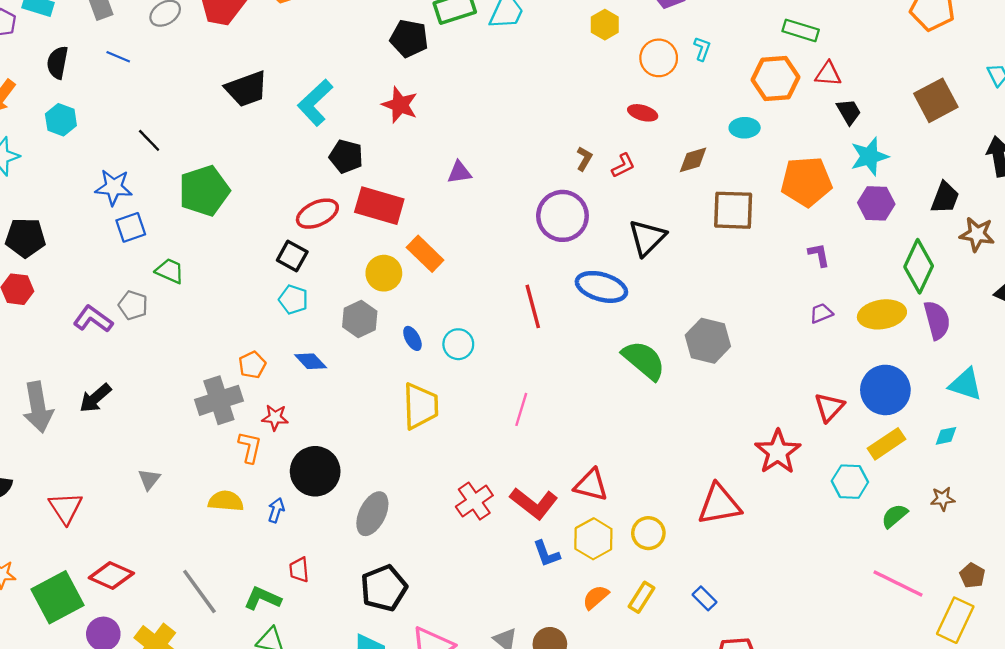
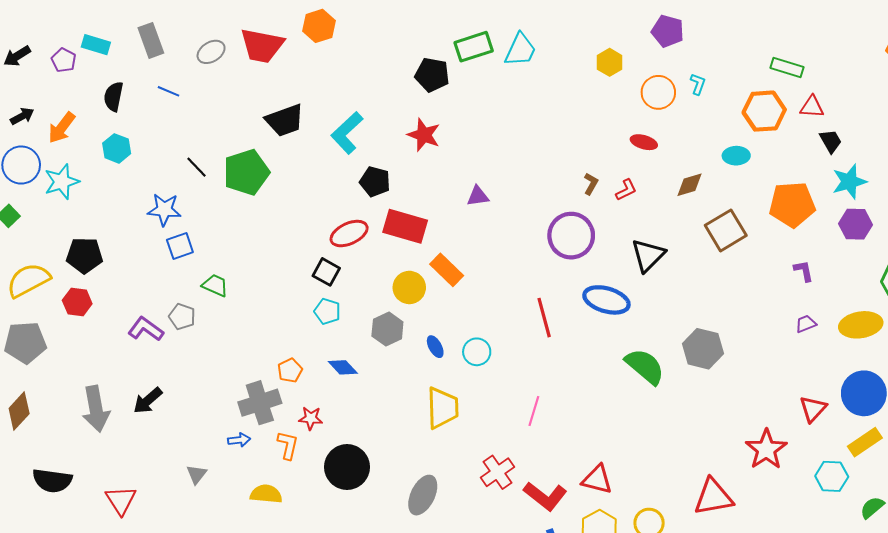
green pentagon: (204, 191) -> (246, 172), moved
brown square: (733, 210) -> (726, 230), turned -33
red cross: (474, 501) -> (497, 472), moved
blue arrow: (276, 510) -> (239, 440), moved, turned 65
gray ellipse: (372, 514) -> (423, 495), moved

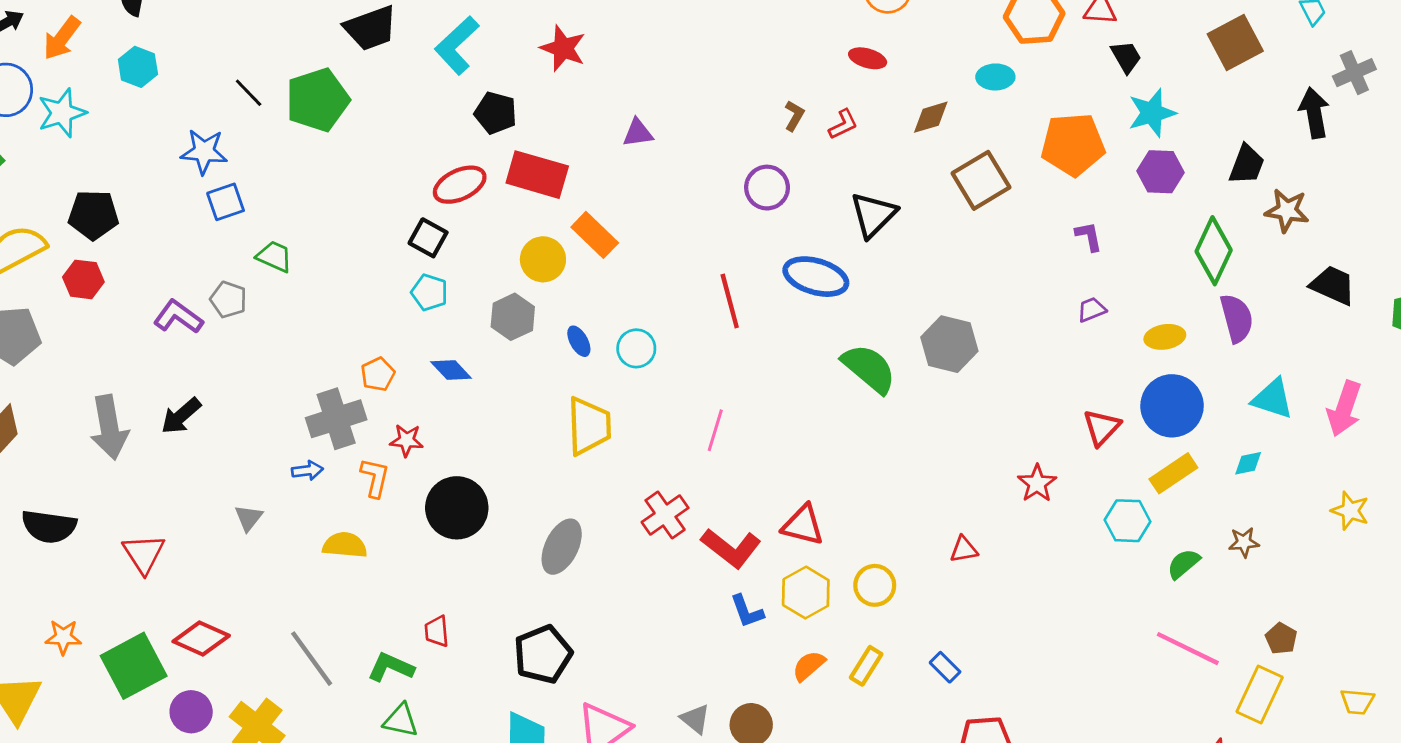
purple circle: (571, 236) -> (767, 188), size x0.7
yellow ellipse: (861, 325) -> (1165, 337), moved, size x0.7
red star: (766, 449) -> (1037, 483), size x0.7
red triangle: (713, 497) -> (964, 549), size x0.5

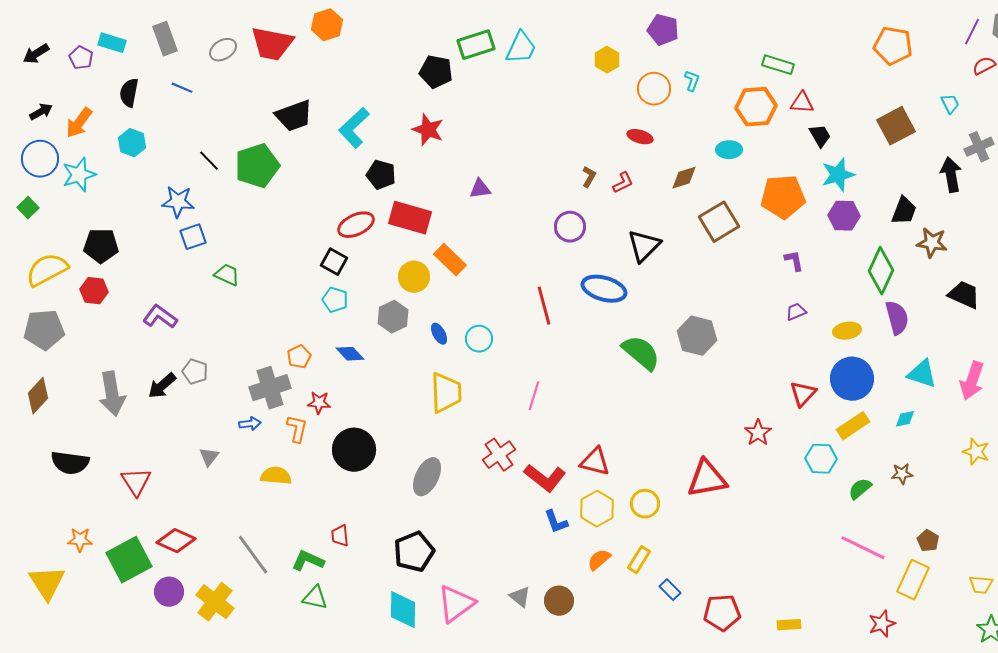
gray pentagon: (228, 300) -> (195, 372), moved
red triangle: (964, 549) -> (707, 479), size x2.0
blue rectangle: (945, 667) -> (670, 590), moved

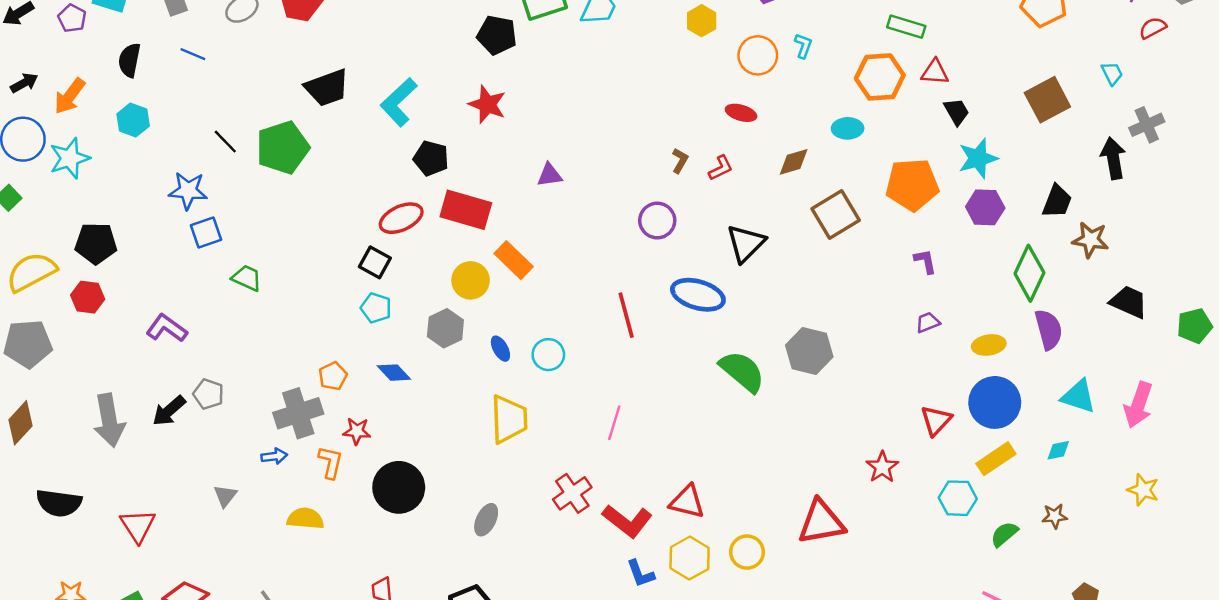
gray ellipse: (427, 477) -> (486, 520), size x0.7

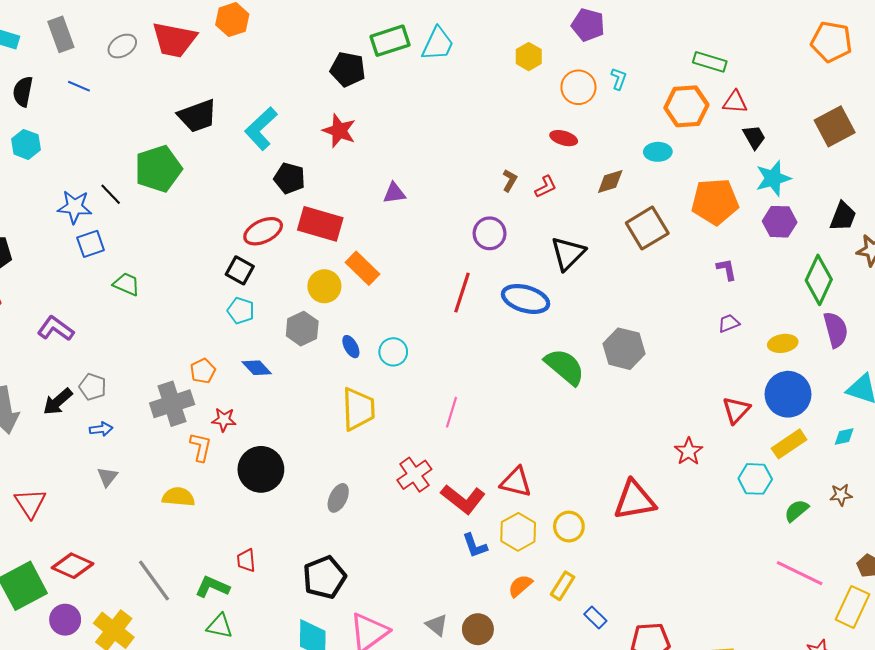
black line: (225, 142) -> (111, 194), moved
red line: (626, 315) -> (462, 293), moved, turned 33
blue arrow: (274, 456) -> (101, 429), moved

